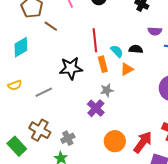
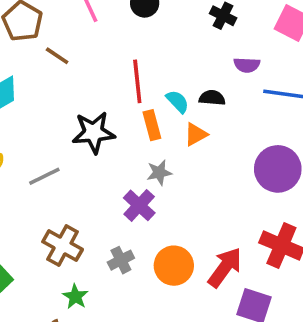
brown cross: (40, 130) -> (63, 246), moved
gray cross: (68, 138) -> (121, 260), moved

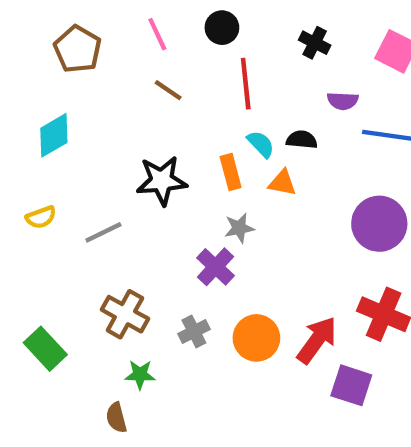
brown line: (57, 56) -> (168, 90), moved
red line: (137, 81) -> (246, 84), moved
orange triangle: (196, 134) -> (282, 183), turned 40
green star: (75, 297) -> (140, 375), turned -30

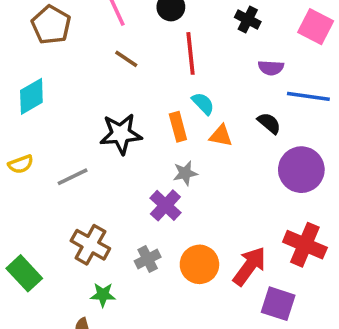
black semicircle: (302, 140) -> (269, 123), moved, turned 35

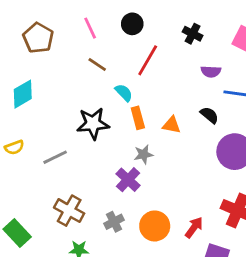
red line: (191, 53) -> (148, 60), turned 36
cyan semicircle: (203, 103) -> (124, 93), moved
red arrow: (249, 266) -> (194, 227), size x0.7

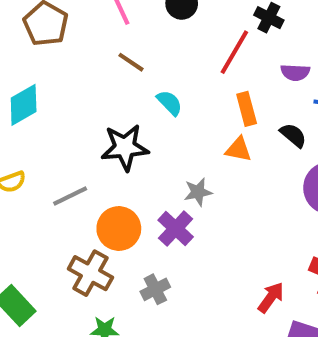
red line: (148, 60) -> (234, 52), moved
orange rectangle: (138, 118) -> (247, 109), moved
orange circle: (155, 226) -> (119, 228), moved

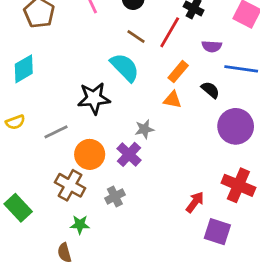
brown line: (131, 62) -> (136, 37), moved
cyan semicircle: (170, 103) -> (125, 67), size x1.6
orange rectangle: (247, 109) -> (178, 72), turned 55

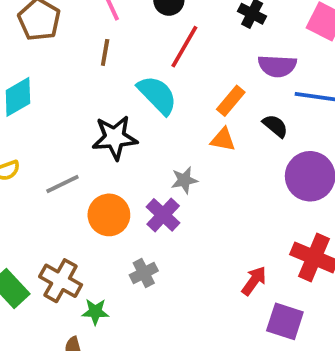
red line: (170, 32) -> (184, 47), moved
brown line: (136, 37) -> (105, 52), moved, turned 66
purple semicircle: (212, 46) -> (277, 66), size x1.4
brown cross: (70, 185) -> (61, 281), moved

